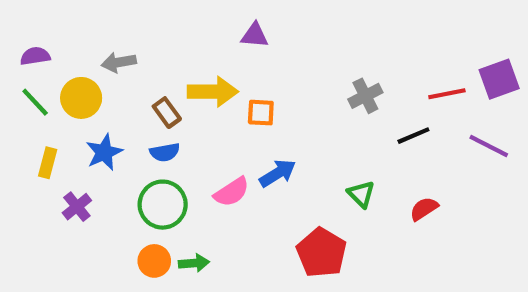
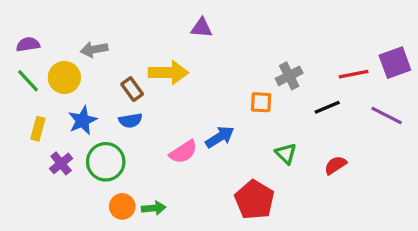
orange square: (261, 113) -> (261, 102), moved
green circle: (163, 205) -> (106, 162), moved

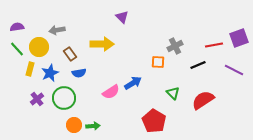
purple triangle: (202, 28) -> (122, 17), turned 40
brown rectangle: (132, 89) -> (70, 54), moved
yellow rectangle: (38, 129) -> (30, 69), moved
red semicircle: (335, 165) -> (203, 100), size x1.6

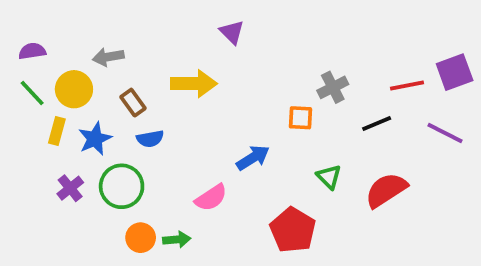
pink semicircle: (111, 92) -> (211, 198), moved

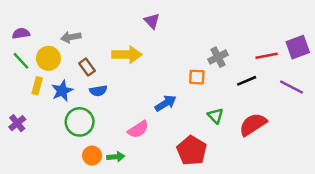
purple cross: (70, 188) -> (17, 123), moved

